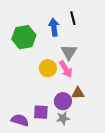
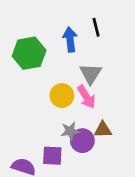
gray star: (63, 118) -> (70, 131), moved

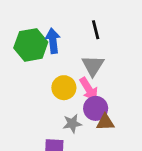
black line: (96, 27) -> (96, 30), moved
blue arrow: (70, 40) -> (53, 41), moved
purple circle: (82, 141) -> (96, 108), moved

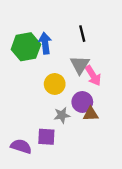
pink arrow: (89, 89) -> (93, 76), moved

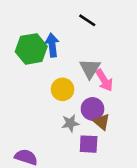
black line: (82, 34) -> (87, 20), moved, turned -42
brown triangle: (91, 114) -> (102, 122), turned 42
purple square: (46, 137) -> (89, 144), moved

